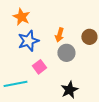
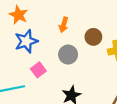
orange arrow: (59, 35) -> (64, 25), moved

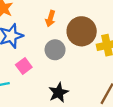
brown circle: (93, 37) -> (82, 31), size x1.6

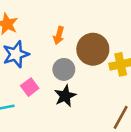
black star: (58, 93) -> (65, 96), moved

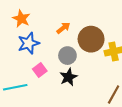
orange arrow: (59, 35) -> (63, 28), turned -144

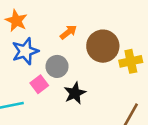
gray circle: (67, 56) -> (57, 66), moved

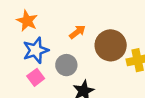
pink square: (39, 84) -> (36, 77), moved

